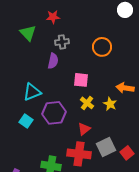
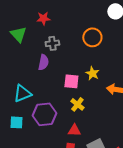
orange circle: (102, 47) -> (92, 37), moved
yellow star: (110, 104) -> (92, 73), moved
cyan square: (26, 121) -> (16, 122), turned -32
red triangle: (84, 129) -> (74, 130), turned 40

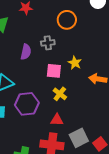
orange circle: (92, 37) -> (67, 20), moved
gray cross: (52, 43) -> (48, 43), moved

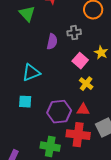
pink square: (54, 71) -> (80, 61), turned 35
purple hexagon: (27, 104) -> (59, 112), moved

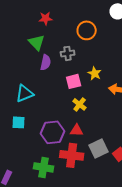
green triangle: (27, 14) -> (37, 42), moved
pink square: (80, 61) -> (74, 81), turned 35

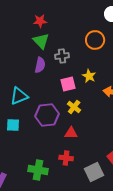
orange circle: (87, 30) -> (95, 40), moved
green triangle: (37, 42) -> (41, 41), moved
purple hexagon: (53, 132) -> (47, 115), moved
gray square: (99, 148) -> (94, 172), moved
red cross: (72, 155) -> (66, 158), size x0.6

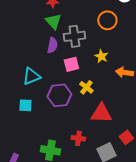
gray cross: (62, 56) -> (74, 36), size x1.5
pink square: (68, 84) -> (71, 64), moved
red triangle: (71, 133) -> (101, 113), moved, size x1.6

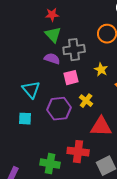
purple semicircle: (52, 45) -> (52, 59), turned -84
cyan triangle: (31, 76) -> (31, 90), turned -48
red cross: (78, 138) -> (78, 152), size x1.5

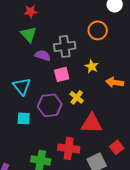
red star: (52, 15) -> (31, 11), moved
green triangle: (53, 35) -> (29, 34), moved
cyan square: (25, 119) -> (24, 118), moved

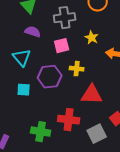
purple semicircle: (43, 55) -> (33, 32), moved
yellow cross: (77, 97) -> (77, 69), turned -32

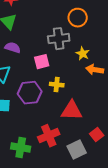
gray cross: (65, 18) -> (59, 39), moved
yellow star: (92, 38) -> (83, 54), moved
red cross: (69, 120) -> (49, 136), turned -30

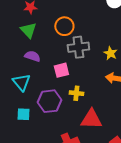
orange circle: (78, 18) -> (64, 26), moved
yellow star: (83, 54) -> (110, 53), moved

